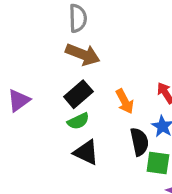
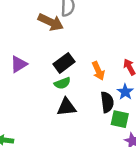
brown arrow: (83, 54) -> (51, 22), moved
black triangle: (86, 152) -> (66, 107), turned -36

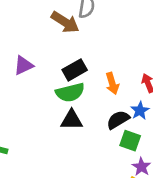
green semicircle: (62, 83) -> (70, 92), size x1.5
black semicircle: (107, 102) -> (118, 120), turned -120

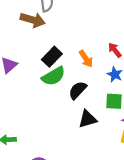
black triangle: (72, 120) -> (87, 119), moved
black semicircle: (118, 120) -> (78, 90), moved

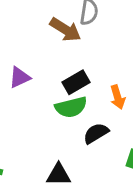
black triangle: (87, 119) -> (59, 175), moved

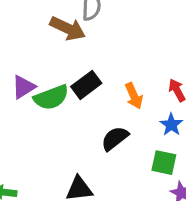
green semicircle: (71, 107) -> (51, 97), moved

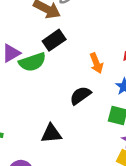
black rectangle: (86, 85) -> (54, 40), moved

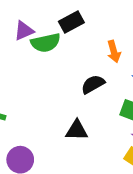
black triangle: (51, 134) -> (77, 130), moved

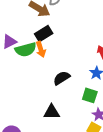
orange arrow: (114, 51) -> (41, 49), moved

